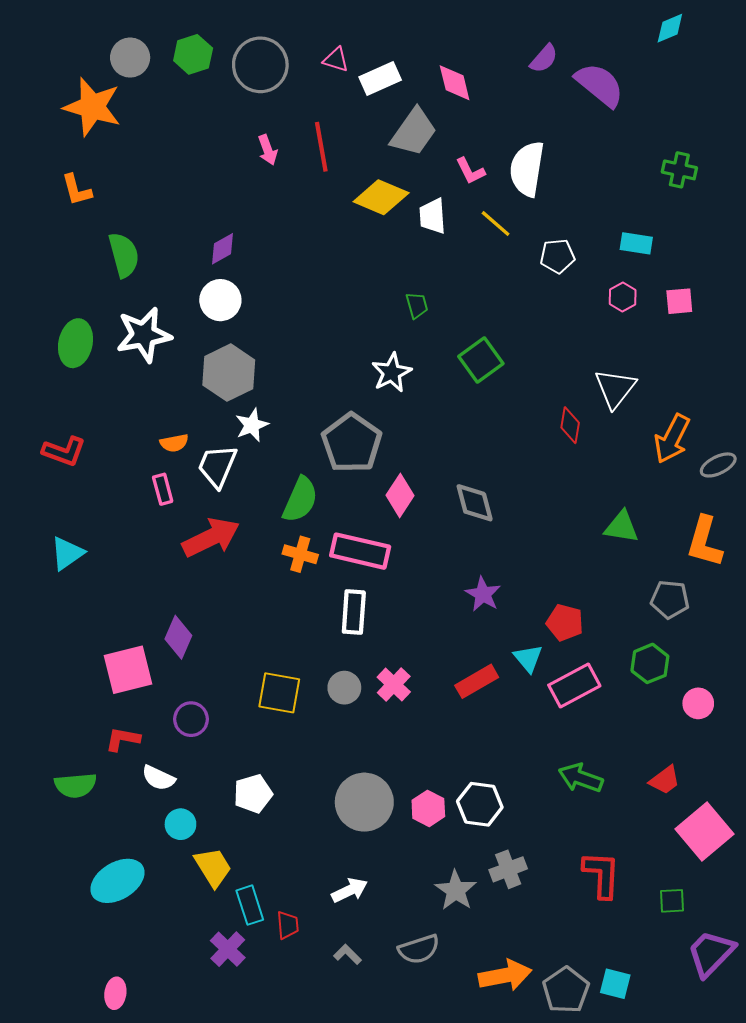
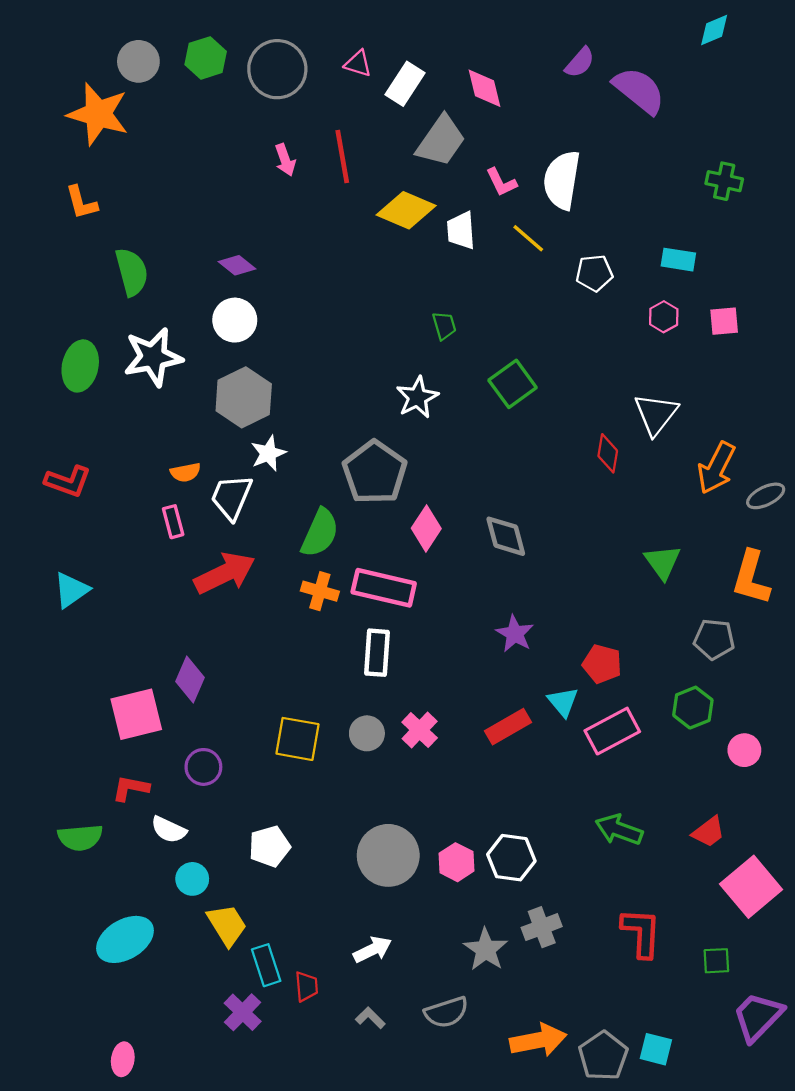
white rectangle: (380, 79) -> (405, 84), turned -33
purple diamond: (223, 249) -> (237, 265), turned 68
green triangle: (622, 527) -> (663, 562), turned 45

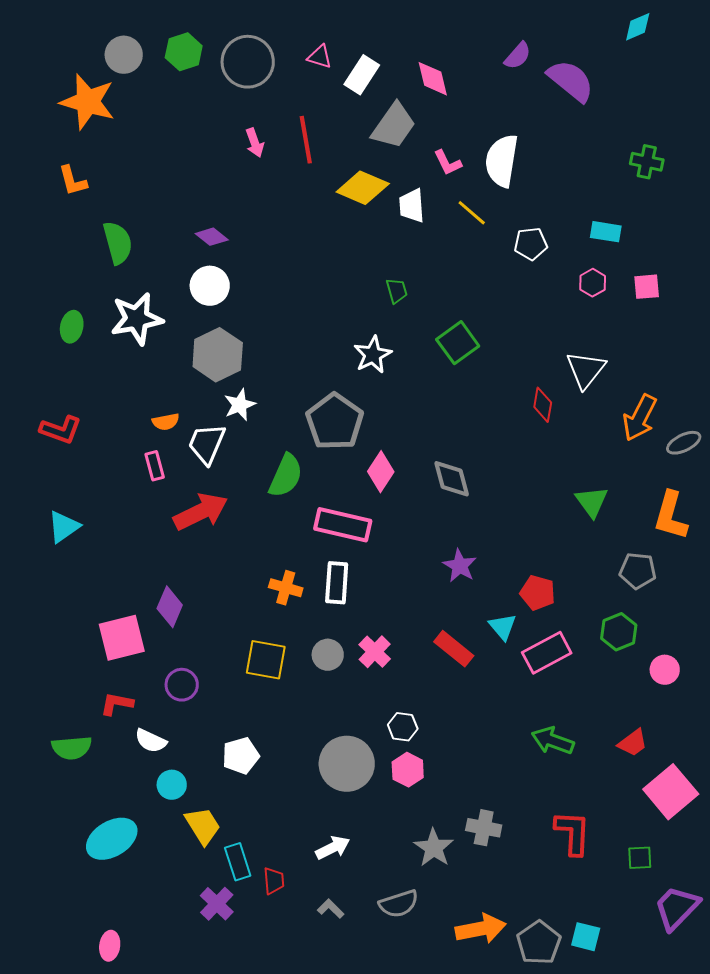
green ellipse: (80, 366) -> (72, 327), size x0.7
orange cross: (320, 591) -> (286, 588), moved
red rectangle: (508, 727) -> (454, 649), turned 69
white hexagon: (511, 858) -> (403, 727), moved, size x0.7
gray cross: (542, 927) -> (484, 828), turned 32

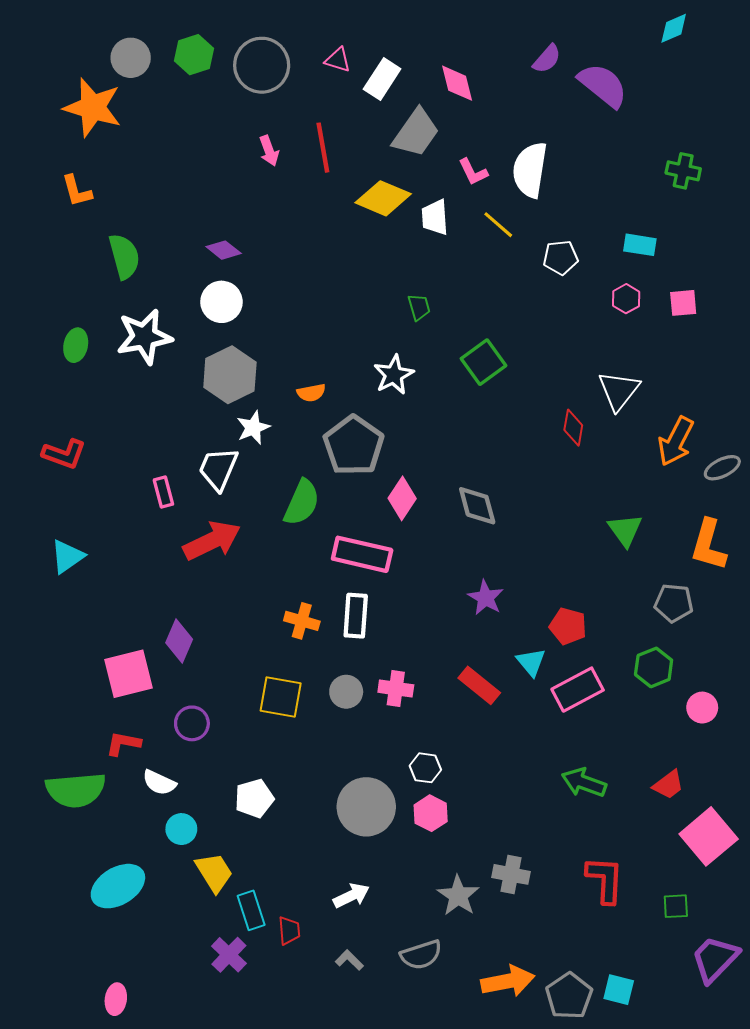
orange semicircle: (166, 422) -> (311, 393), moved
pink cross: (375, 652) -> (396, 689), turned -36
green semicircle: (72, 748) -> (76, 790), size x1.4

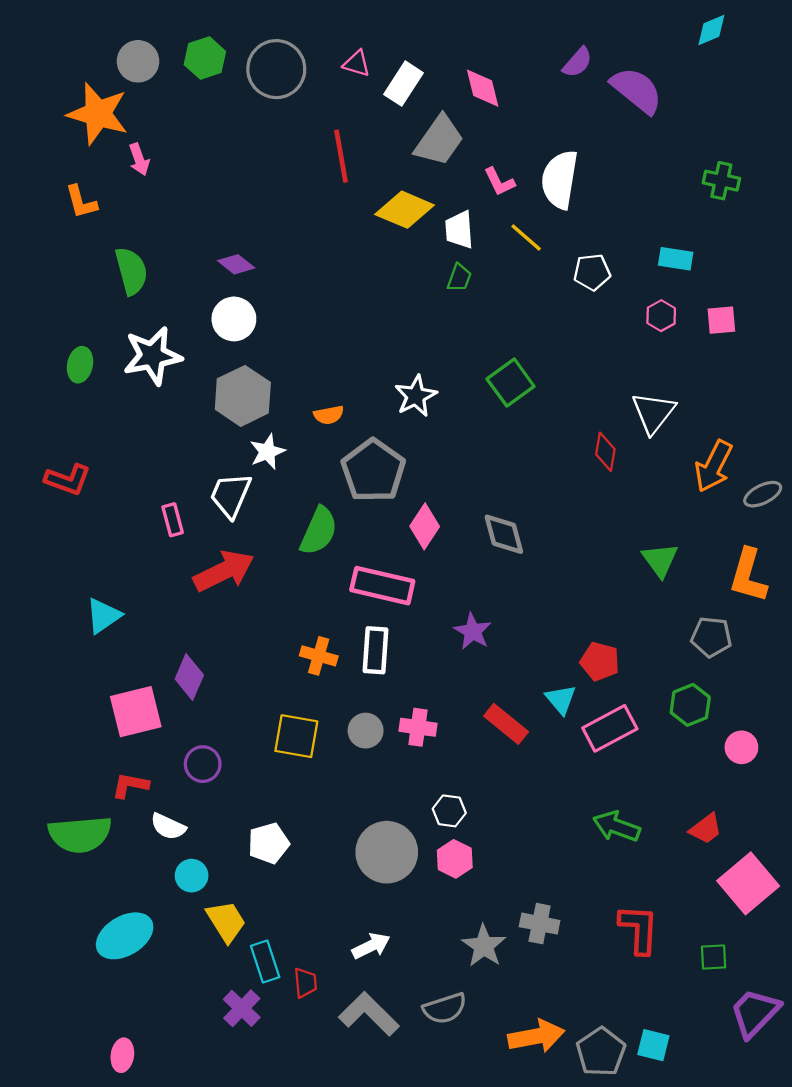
pink arrow: (269, 151) -> (139, 159), moved
green trapezoid: (419, 307) -> (459, 278), moved, turned 36
cyan triangle: (67, 556) -> (103, 616), moved
purple star: (486, 598) -> (473, 631), moved
gray L-shape: (349, 960) -> (369, 1014), size x2.0

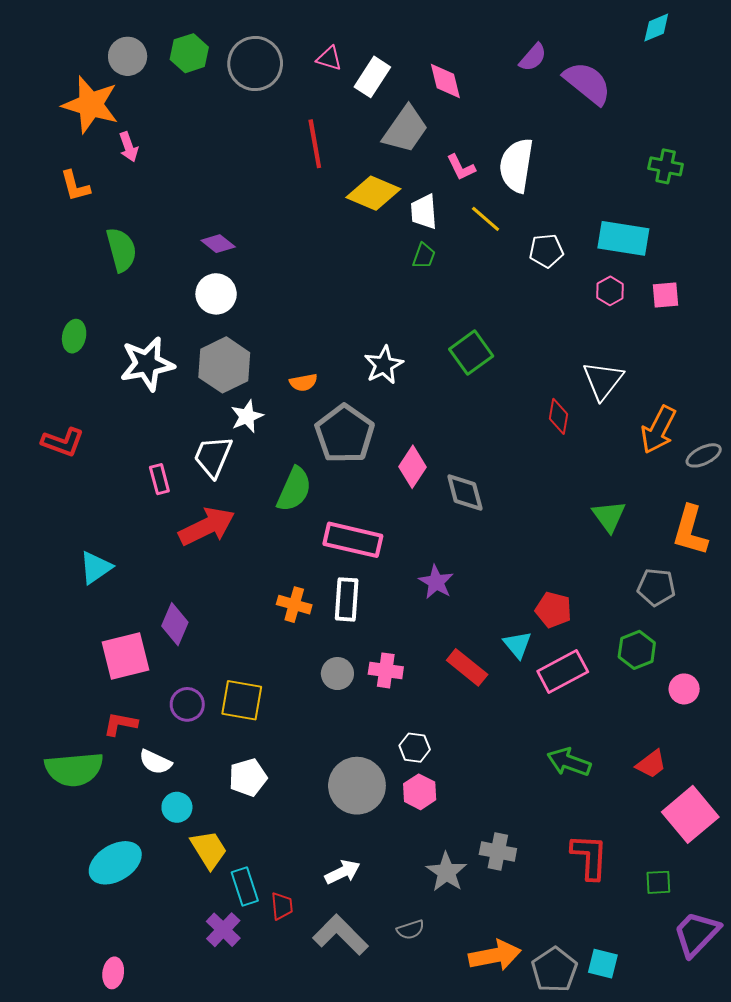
cyan rectangle: (676, 259) -> (623, 238), size x1.6
white star: (152, 356) -> (147, 364), moved
pink diamond: (425, 526) -> (413, 467), moved
yellow square: (296, 736) -> (242, 700), moved
gray semicircle: (445, 1008) -> (410, 930), size x0.7

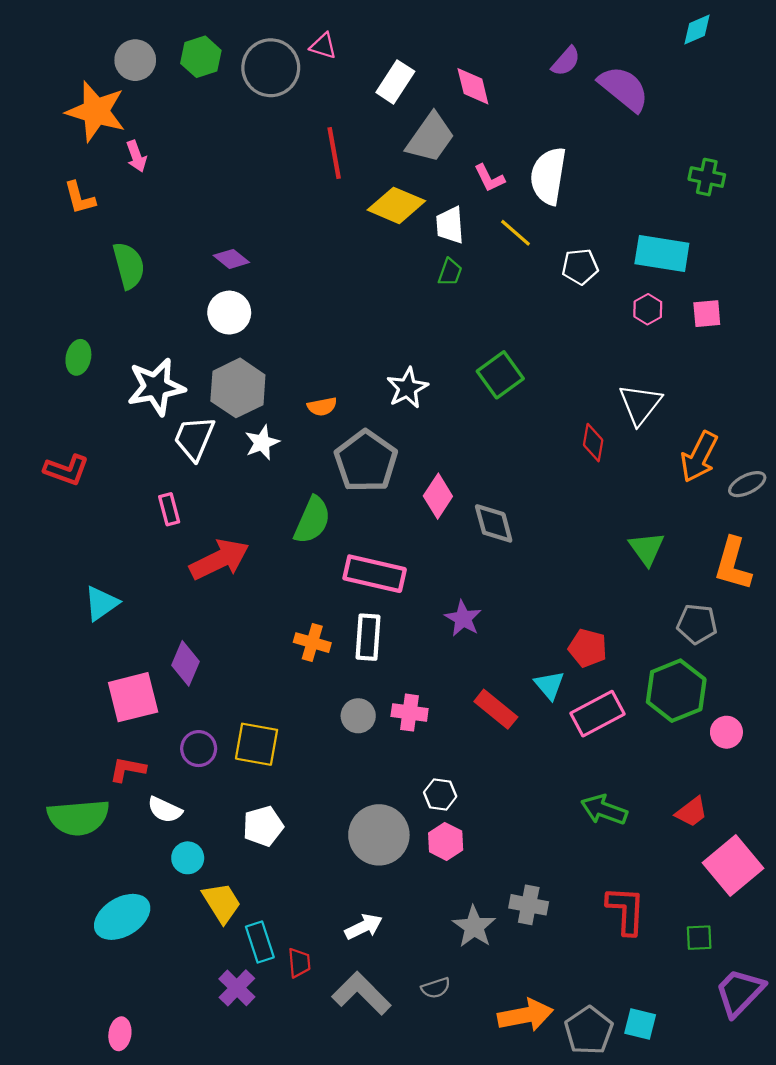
pink triangle: (329, 58) -> (323, 46), moved
white trapezoid: (213, 456) -> (194, 438), moved
green hexagon: (637, 650) -> (676, 691), size x1.5

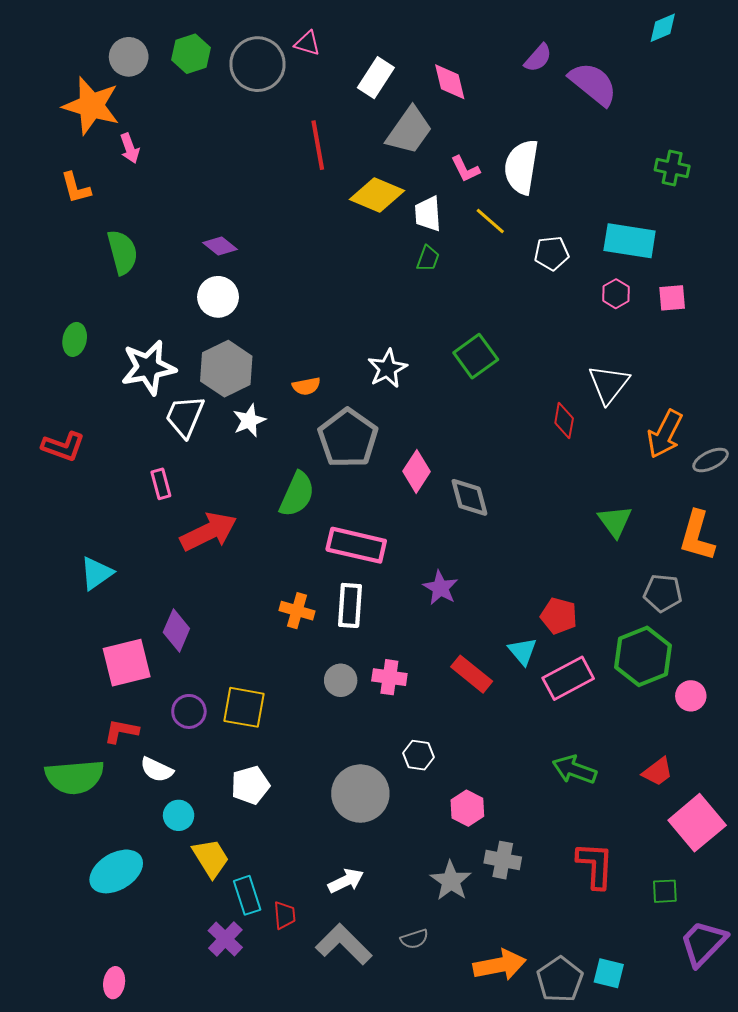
pink hexagon: (446, 841) -> (467, 808), moved

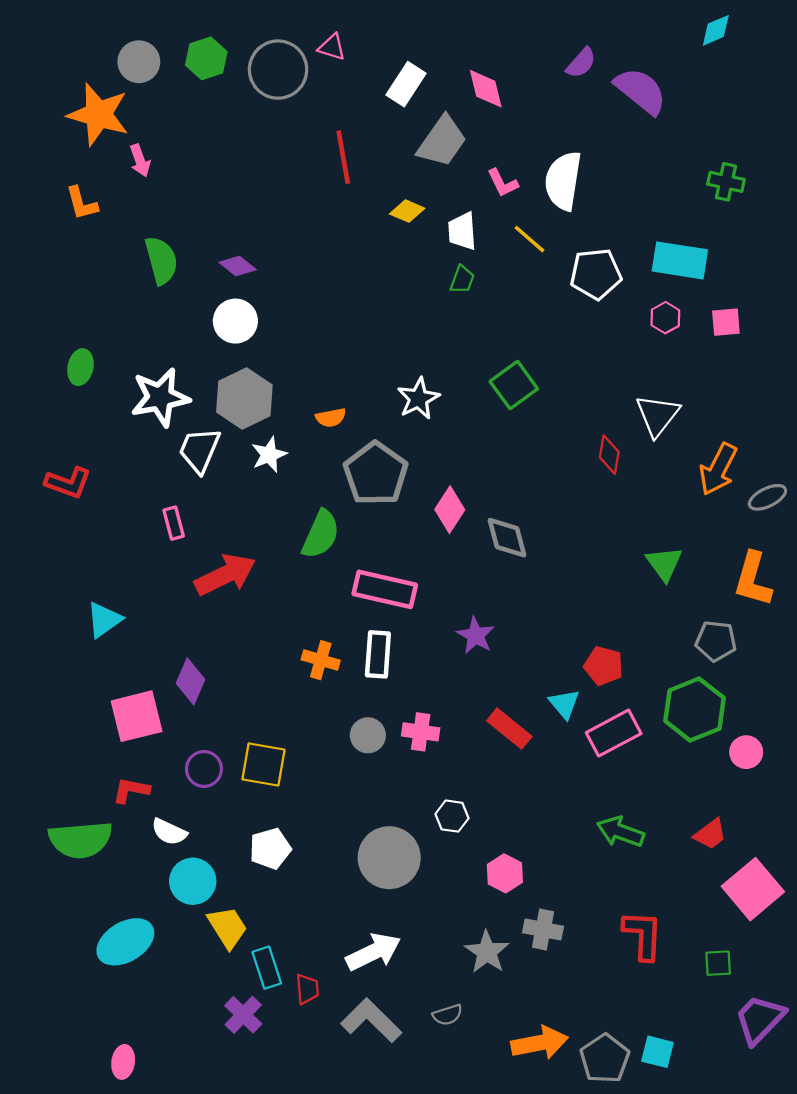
yellow diamond: (377, 195) -> (407, 211), size x0.6
green semicircle: (122, 252) -> (161, 260), moved
white pentagon: (552, 253) -> (596, 274), size x1.4
cyan circle: (179, 815) -> (193, 881), size x1.4
white arrow: (346, 881) -> (373, 952), size x1.4

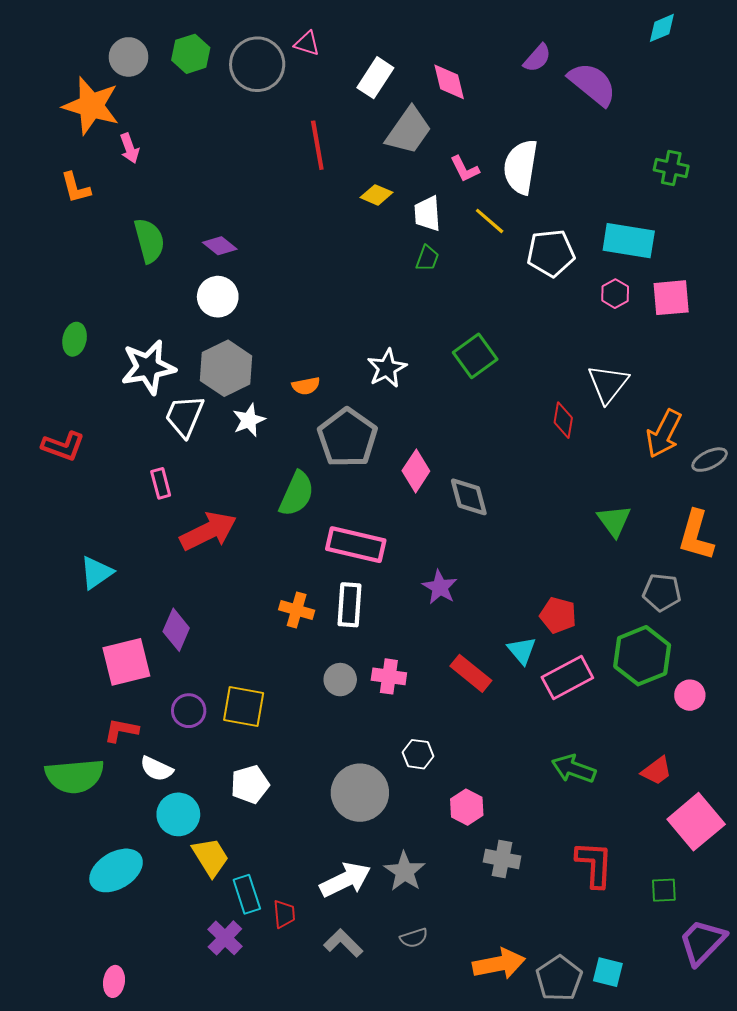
pink square: (726, 322) -> (671, 298), size x1.4
gray star: (487, 952) -> (405, 871), moved
gray L-shape: (371, 1020) -> (343, 943), size x0.7

